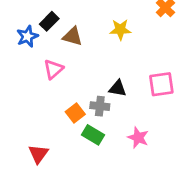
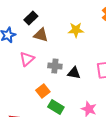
black rectangle: (49, 21) -> (31, 18), moved
gray cross: (100, 106) -> (55, 66), moved

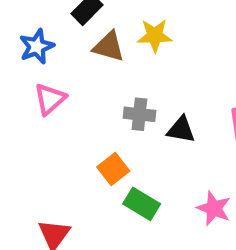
yellow star: (76, 30) -> (155, 36), moved
pink triangle: (27, 59) -> (50, 99), moved

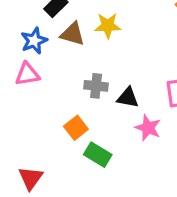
blue star: (37, 47) -> (34, 41), moved
pink triangle: (50, 99) -> (27, 74), turned 32
pink star: (214, 208) -> (148, 128), moved

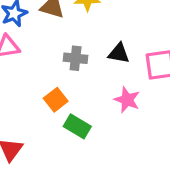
black triangle: (128, 98) -> (119, 53), moved

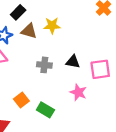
orange square: (56, 100) -> (21, 100), moved

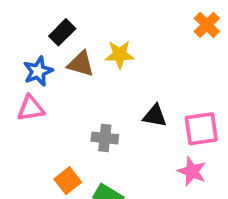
gray cross: (44, 65) -> (105, 138), moved
pink star: (78, 92) -> (192, 171), moved

